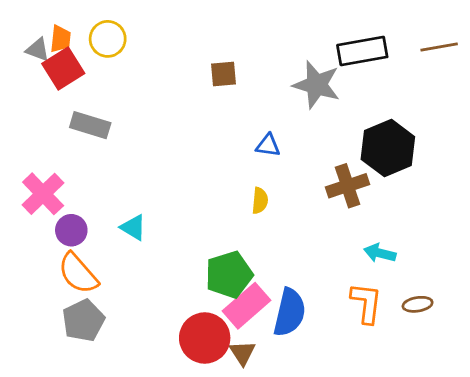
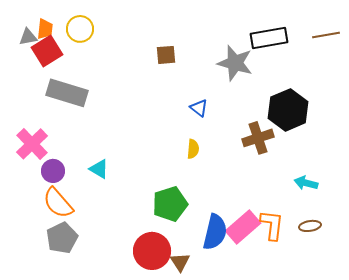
gray triangle: (38, 50) -> (28, 37), turned -30
gray rectangle: (90, 125) -> (67, 93), size x1.4
blue triangle: (268, 145) -> (199, 108), turned 30
cyan arrow: (380, 253) -> (306, 183), moved
pink rectangle: (246, 306) -> (243, 227), moved

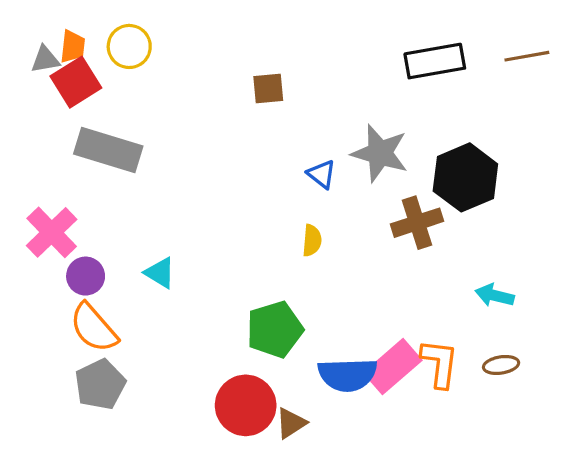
gray star: (235, 63) -> (380, 153), moved
blue semicircle: (215, 232) -> (347, 375), turned 75
brown triangle: (180, 262) -> (291, 423), turned 30

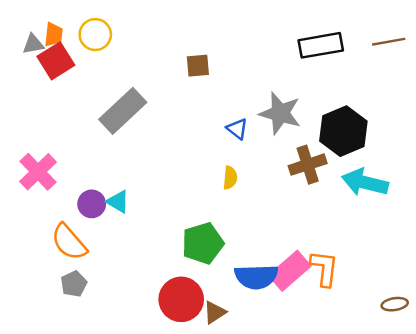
gray rectangle: (108, 150) -> (123, 111), moved, turned -60
purple circle: (86, 276) -> (92, 204), moved
cyan arrow: (495, 295) -> (365, 182), moved, size x1.6
brown ellipse: (501, 365) -> (395, 304), moved
gray pentagon: (100, 384) -> (74, 284), size x0.7

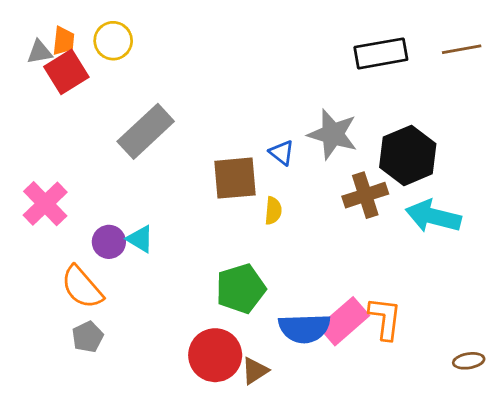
brown square: (198, 66) -> (235, 178), moved, size x1.6

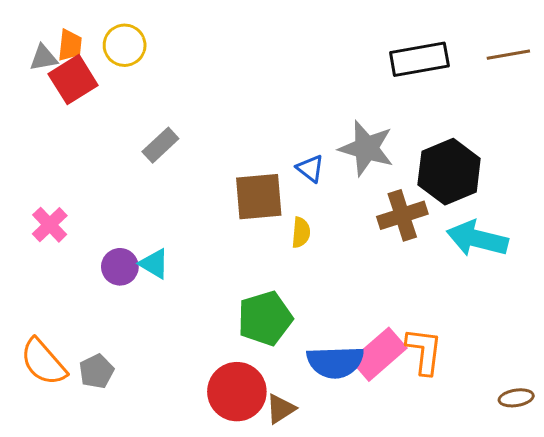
gray rectangle: (146, 131) -> (160, 145), size x0.6
pink cross: (45, 204) -> (50, 225), size x0.7
orange semicircle: (82, 287) -> (43, 362), moved

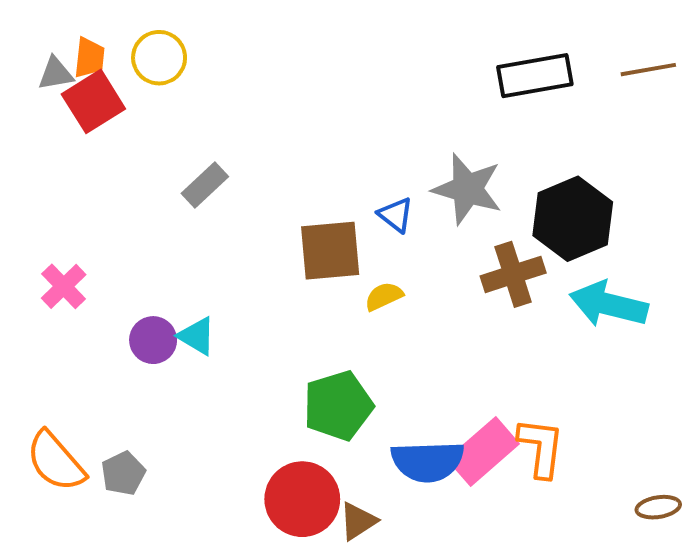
yellow semicircle: (301, 232) -> (384, 296), turned -120

